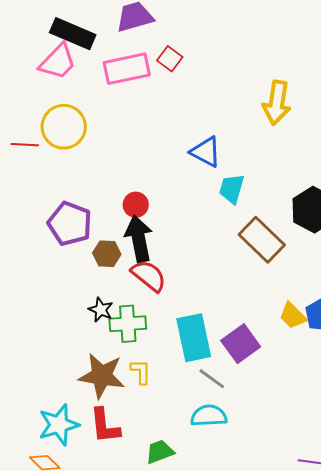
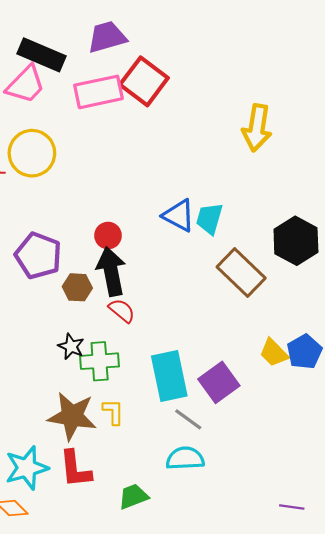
red square: (170, 59) -> (144, 81), size x1.8
blue triangle: (206, 152) -> (179, 215), moved
red semicircle: (149, 276) -> (122, 311), size x0.7

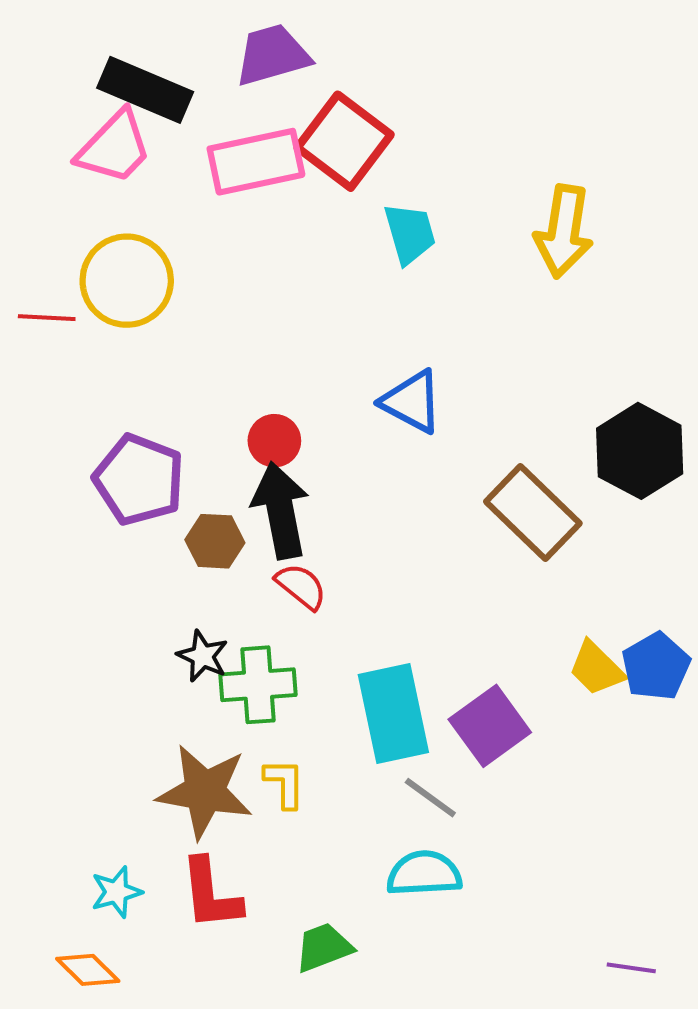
cyan trapezoid: (209, 219) -> (410, 233), moved, turned 148
cyan star: (27, 468) -> (116, 892), size x0.6

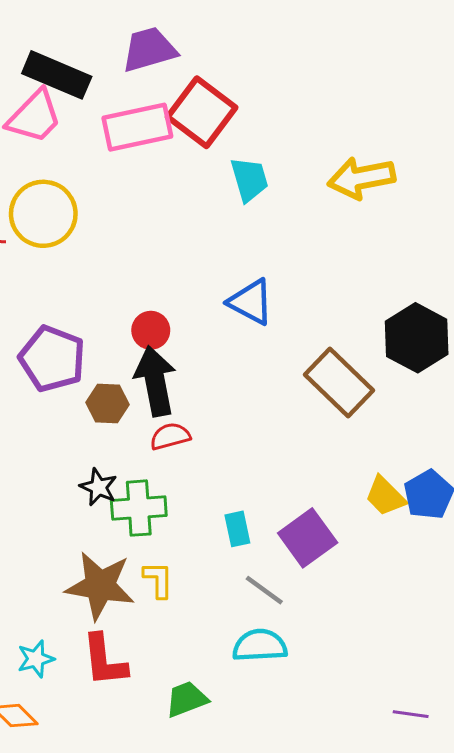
yellow arrow: (564, 231) -> (361, 178), turned 70
red semicircle: (301, 586) -> (170, 436), turned -54
cyan rectangle: (393, 713) -> (237, 529), size x0.5

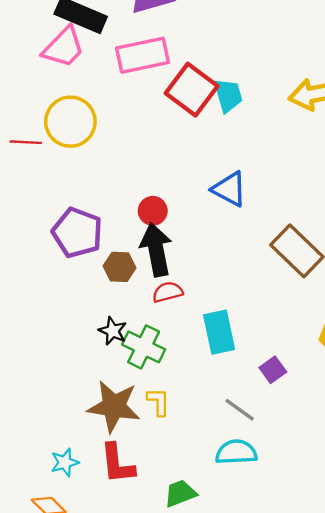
red square: (202, 112) -> (192, 90), moved
green cross: (139, 508) -> (144, 347), turned 30
cyan rectangle: (237, 529) -> (219, 332), moved, size x1.6
purple square: (308, 538) -> (273, 370), size x0.6

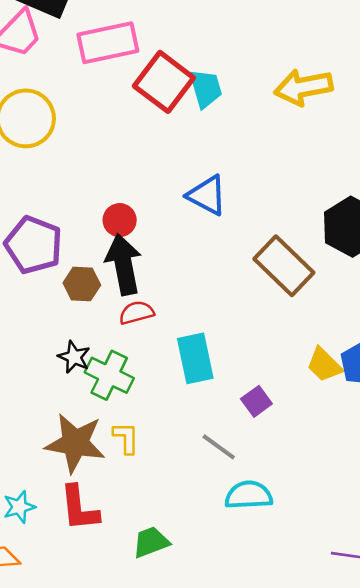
cyan semicircle: (236, 452) -> (249, 495), moved

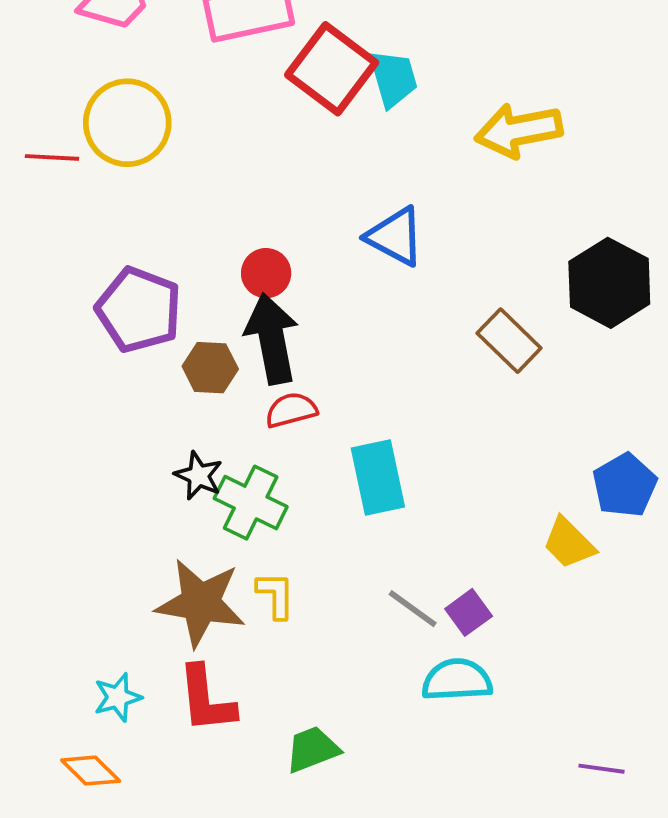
yellow arrow: (303, 87) -> (519, 130), moved
brown rectangle: (284, 266) -> (509, 341), size x0.7
yellow trapezoid: (324, 365) -> (569, 543), moved
purple square: (256, 401) -> (469, 612), moved

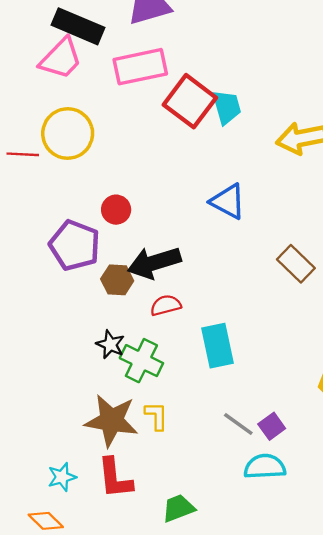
red circle: (266, 273) -> (116, 210), moved
black arrow: (272, 339) -> (154, 263), turned -96

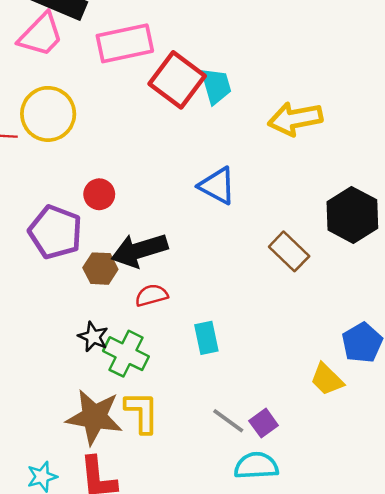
cyan rectangle: (218, 346) -> (206, 338), size x0.7
yellow L-shape: (156, 416) -> (142, 412), size x1.4

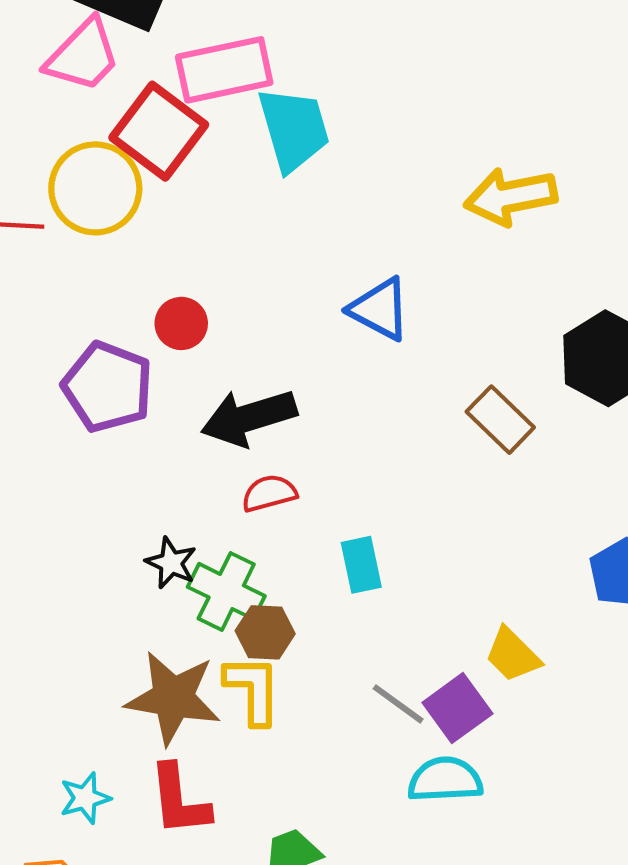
red square: (177, 80) -> (159, 131), moved
cyan trapezoid: (216, 86) -> (294, 129), moved, size x1.4
brown hexagon: (100, 269) -> (265, 632), moved
yellow trapezoid: (327, 379) -> (513, 655), moved
purple square: (264, 423) -> (457, 708), size x1.4

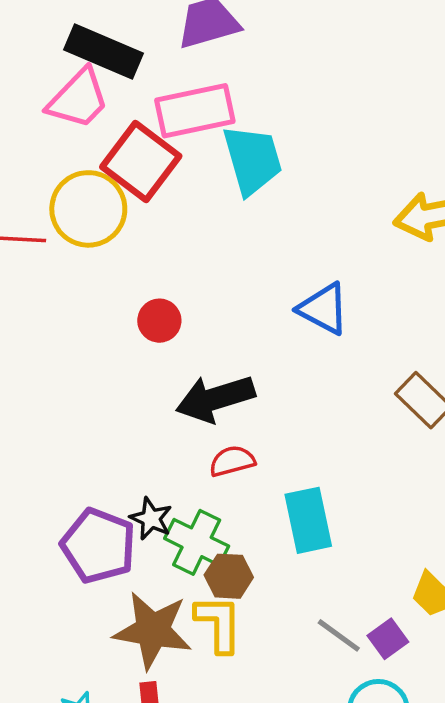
purple pentagon: (108, 387) -> (98, 546), moved
cyan rectangle: (361, 565) -> (308, 520), size x1.4
purple square: (457, 708) -> (388, 639), size x0.7

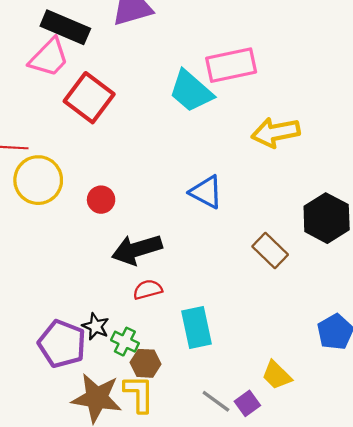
pink rectangle: (195, 111) -> (231, 65), moved
cyan trapezoid: (252, 160) -> (191, 91), moved, turned 147
yellow circle: (88, 209) -> (38, 180), moved
green cross: (197, 542) -> (125, 342), size x0.7

